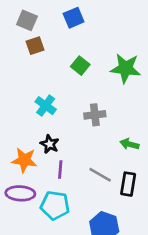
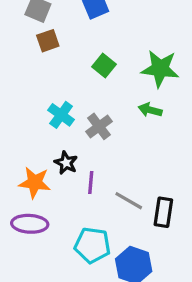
gray cross: (95, 115) -> (99, 126), moved, turned -30
green arrow: (129, 144) -> (150, 110), moved
purple line: (60, 169) -> (91, 183), moved
cyan pentagon: (55, 205) -> (92, 245), moved

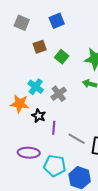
brown square: (48, 41) -> (40, 47), moved
orange star: (35, 183) -> (20, 104), moved
purple ellipse: (30, 224) -> (29, 153), moved

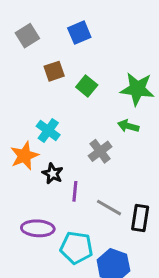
gray square: (22, 23) -> (27, 36), turned 35
gray cross: (59, 94) -> (100, 151), moved
orange star: (20, 104) -> (24, 156), turned -30

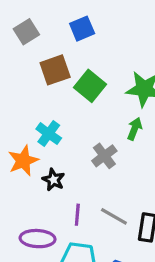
brown square: (54, 71) -> (55, 70), size x1.4
green square: (87, 86) -> (90, 86), size x1.4
green arrow: (128, 126) -> (135, 129), turned 96
purple line: (75, 191) -> (77, 215), moved

